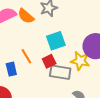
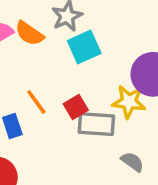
cyan square: (56, 41) -> (84, 47), moved

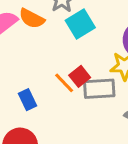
orange line: (36, 102) -> (64, 83), moved

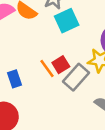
gray rectangle: (99, 89) -> (76, 77), turned -52

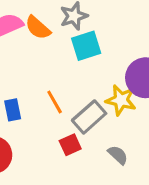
red square: (61, 65) -> (70, 145), moved

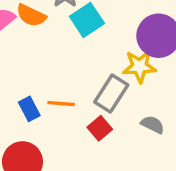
orange line: (55, 102) -> (61, 104), moved, turned -40

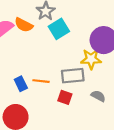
gray rectangle: (111, 94) -> (73, 76), turned 50
red square: (100, 128) -> (65, 97), turned -32

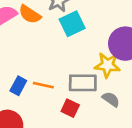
blue rectangle: (21, 84) -> (18, 86), turned 48
gray semicircle: (98, 96) -> (111, 99), moved

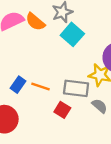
cyan square: (72, 24) -> (72, 34), turned -30

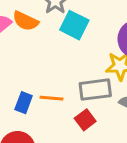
red square: (62, 110) -> (85, 120), turned 35

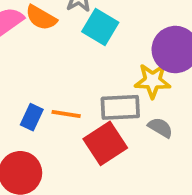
red square: (85, 120) -> (105, 143), size x1.6

